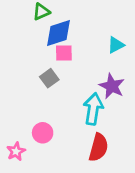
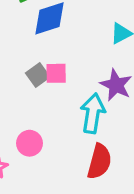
pink square: (64, 53) -> (56, 73), moved

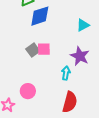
cyan arrow: (93, 113) -> (66, 73), size x0.6

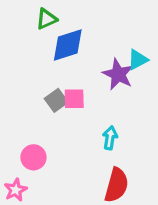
purple star: (80, 56) -> (118, 74), moved
pink circle: (28, 91) -> (33, 157), moved

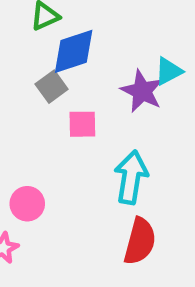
gray square: (56, 100) -> (52, 87), moved
cyan arrow: (110, 138) -> (131, 177), size x1.6

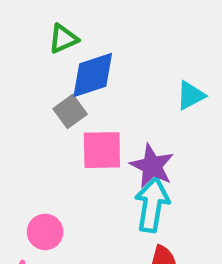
purple star: (142, 91) -> (152, 166), moved
pink square: (82, 124) -> (102, 150), size x1.4

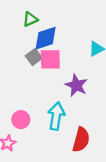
pink square: (102, 150) -> (50, 59), moved
cyan arrow: (152, 205) -> (56, 116), moved

